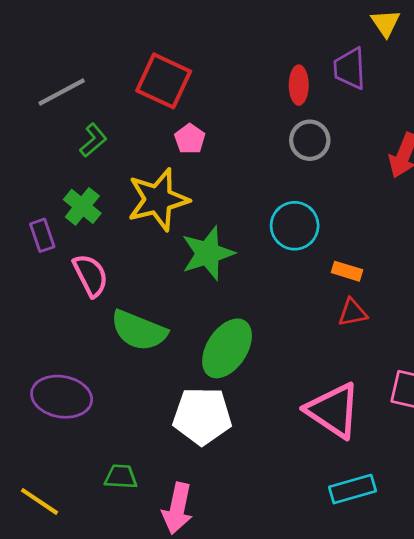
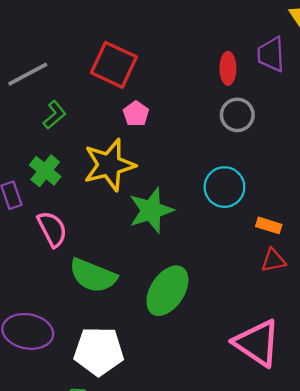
white pentagon: (202, 416) -> (99, 351), moved

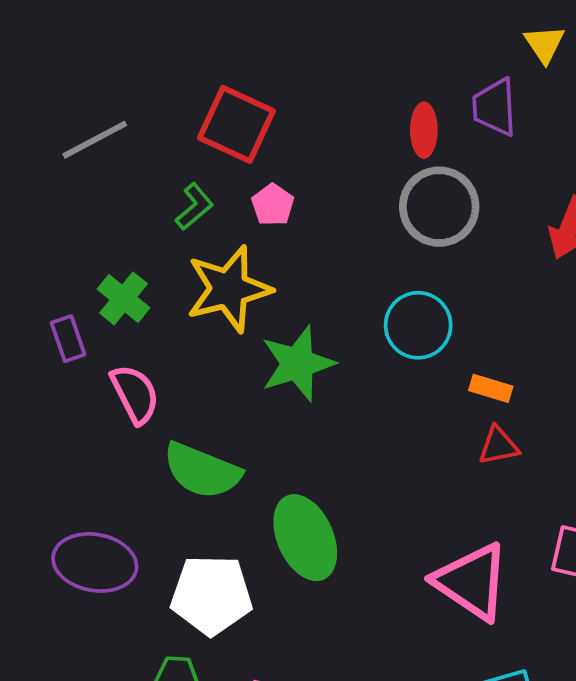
green L-shape: (55, 115) -> (194, 207), moved
gray circle: (237, 115) -> (439, 207), size x1.4
green ellipse: (167, 291) -> (305, 538), moved, turned -57

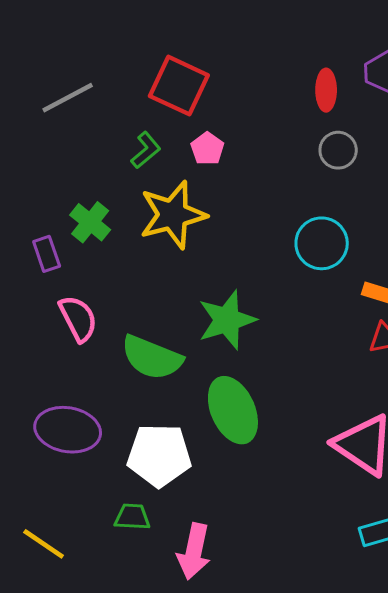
gray circle: (439, 207) -> (338, 150), size x0.6
green star: (298, 363) -> (227, 320), moved
pink semicircle: (135, 394) -> (78, 318), moved

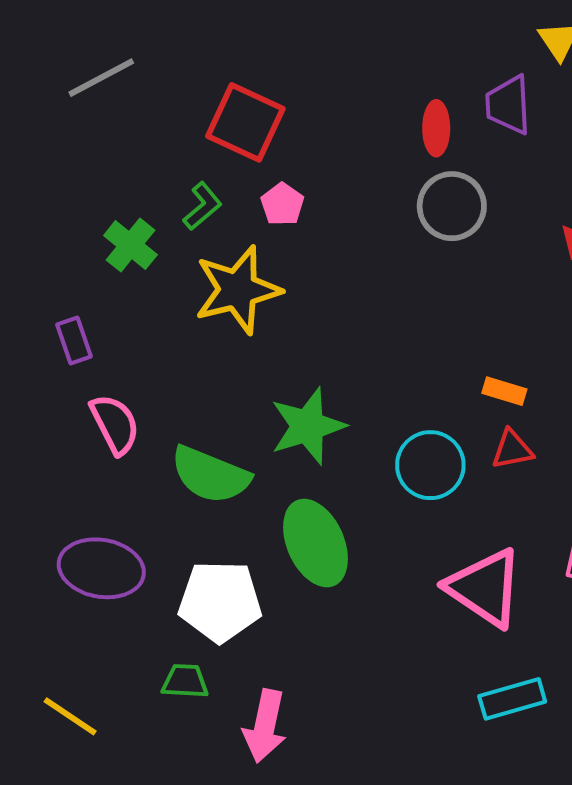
gray line: (68, 98) -> (101, 78), moved
gray circle: (338, 150) -> (452, 206), size x1.4
green cross: (90, 222) -> (130, 245), moved
cyan circle: (322, 243) -> (430, 465), moved

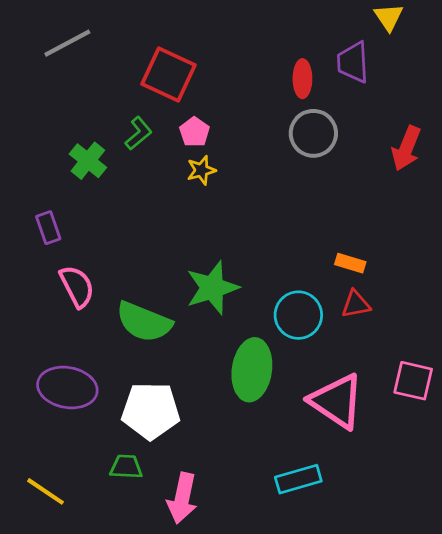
yellow star: (238, 290) -> (201, 170), moved, size x0.5
green ellipse: (315, 543) -> (252, 370), moved, turned 32
cyan rectangle: (512, 699) -> (298, 479), moved

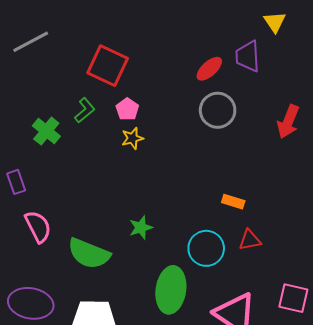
red ellipse: (302, 79) -> (209, 69), turned 48
orange rectangle: (350, 263) -> (233, 202), moved
green star: (212, 288) -> (141, 228), size x0.6

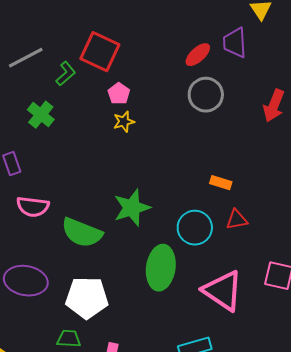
gray line: (31, 42) -> (26, 58), moved
green L-shape: (85, 110) -> (66, 74), moved
pink semicircle: (38, 227) -> (33, 207), turned 124
green star: (141, 228) -> (132, 208), size x1.6

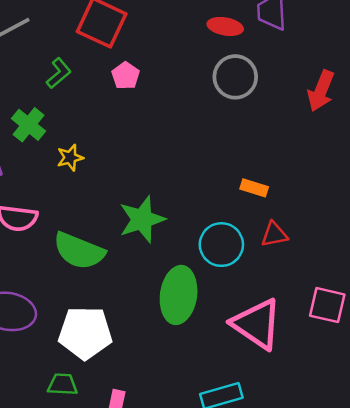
red ellipse: (198, 55) -> (225, 26), turned 52
green L-shape: (66, 74) -> (59, 73), moved
green cross: (41, 115) -> (29, 125), moved
yellow star: (124, 122) -> (70, 158), moved

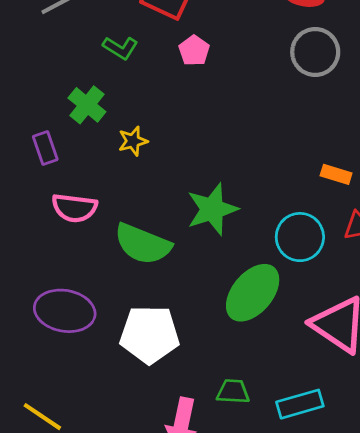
green L-shape: (59, 73) -> (120, 48), turned 72
green ellipse: (179, 295) -> (253, 293), turned 32
green trapezoid: (63, 384) -> (233, 392), moved

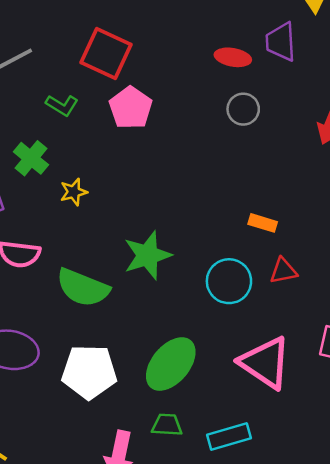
pink pentagon: (194, 51) -> (131, 108), size x1.5
gray circle: (315, 52) -> (243, 109), size x0.7
green ellipse: (253, 293) -> (171, 364), moved

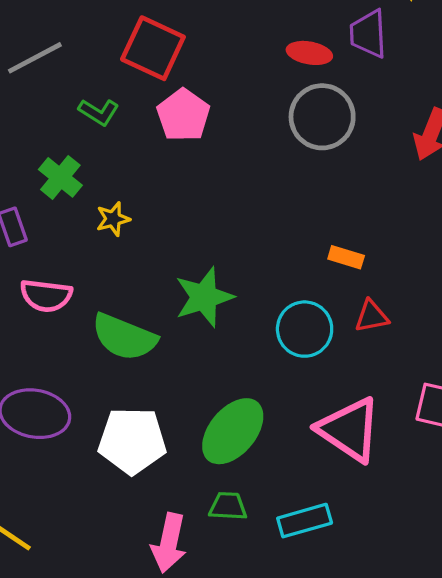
gray circle: (243, 109) -> (322, 117), size x1.6

